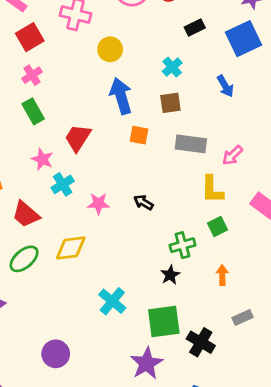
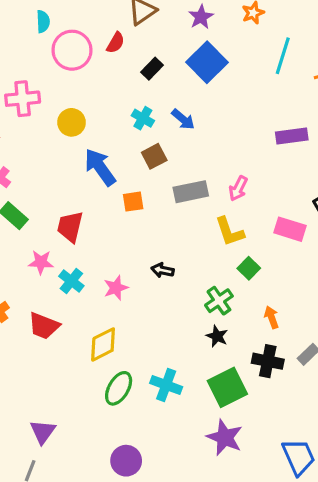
blue arrow: (225, 86) -> (183, 119), moved
green ellipse: (24, 259) -> (119, 388), moved
black cross: (201, 342) -> (268, 361), moved

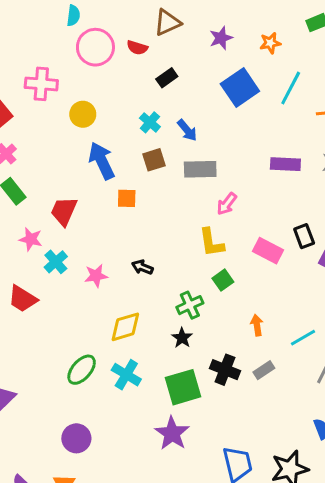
red semicircle: (116, 43) -> (137, 48), turned 66
blue square: (207, 62) -> (240, 87), moved
gray rectangle: (191, 192) -> (200, 169), moved
orange arrow: (271, 317) -> (257, 325), moved
yellow diamond: (103, 344) -> (125, 327), moved

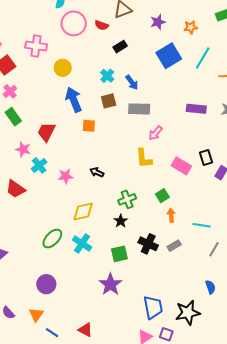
green square: (223, 280) -> (162, 196), moved
cyan line: (303, 338) -> (202, 225), turned 36
green square: (183, 387) -> (119, 254), size x0.7

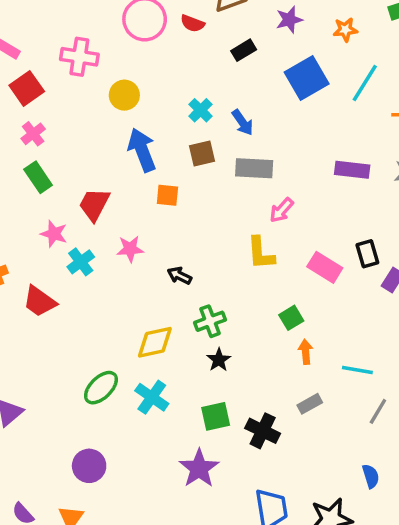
black rectangle: (120, 47) -> (244, 50), moved
pink star: (65, 176) -> (130, 249), moved
green cross: (127, 199) -> (210, 321), moved
black cross: (148, 244) -> (263, 431), moved

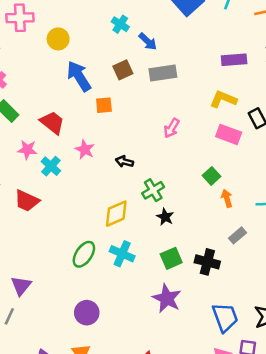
cyan cross: (201, 110) -> (120, 24), moved
red trapezoid: (94, 204) -> (52, 123), turned 112
pink arrow: (282, 210) -> (172, 128), moved
pink star: (130, 249) -> (85, 149), turned -30
yellow L-shape: (261, 253) -> (223, 99), moved, turned 128

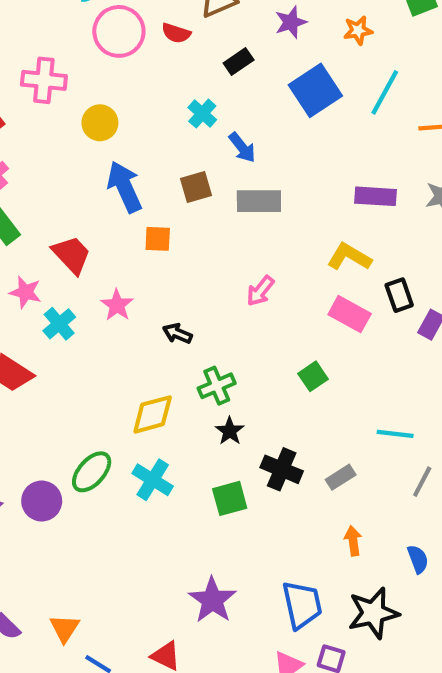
orange arrow: (227, 198) -> (353, 541), moved
black cross: (207, 262) -> (282, 469), moved
purple star: (167, 298) -> (212, 600), moved
purple circle: (87, 313) -> (42, 501), moved

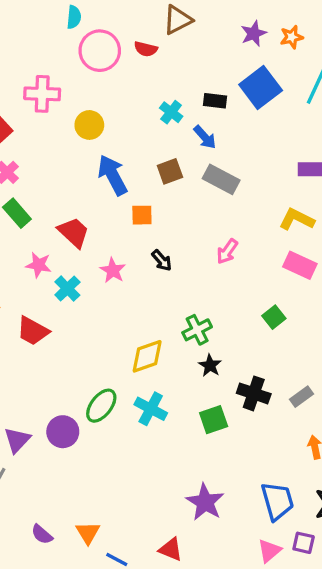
purple star: (291, 22) -> (254, 33), moved
black rectangle: (239, 62) -> (215, 101), moved, turned 45
gray rectangle: (259, 201) -> (221, 179), turned 32
black arrow: (177, 333) -> (162, 260), moved, turned -150

